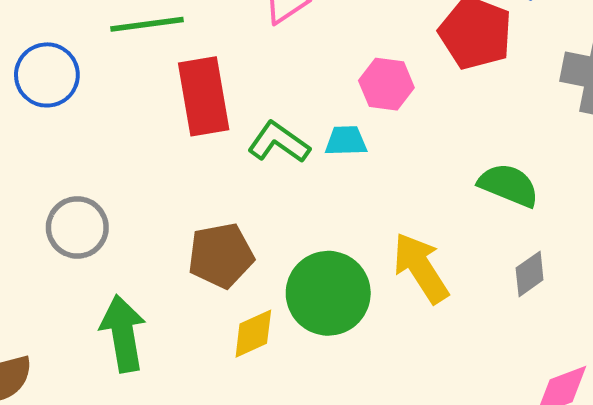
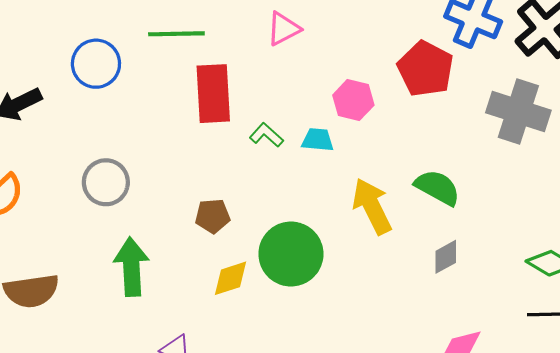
green L-shape: (279, 142) -> (266, 135), size x0.7
brown pentagon: (221, 255) -> (213, 216), size x0.7
yellow arrow: (421, 268) -> (372, 206), moved

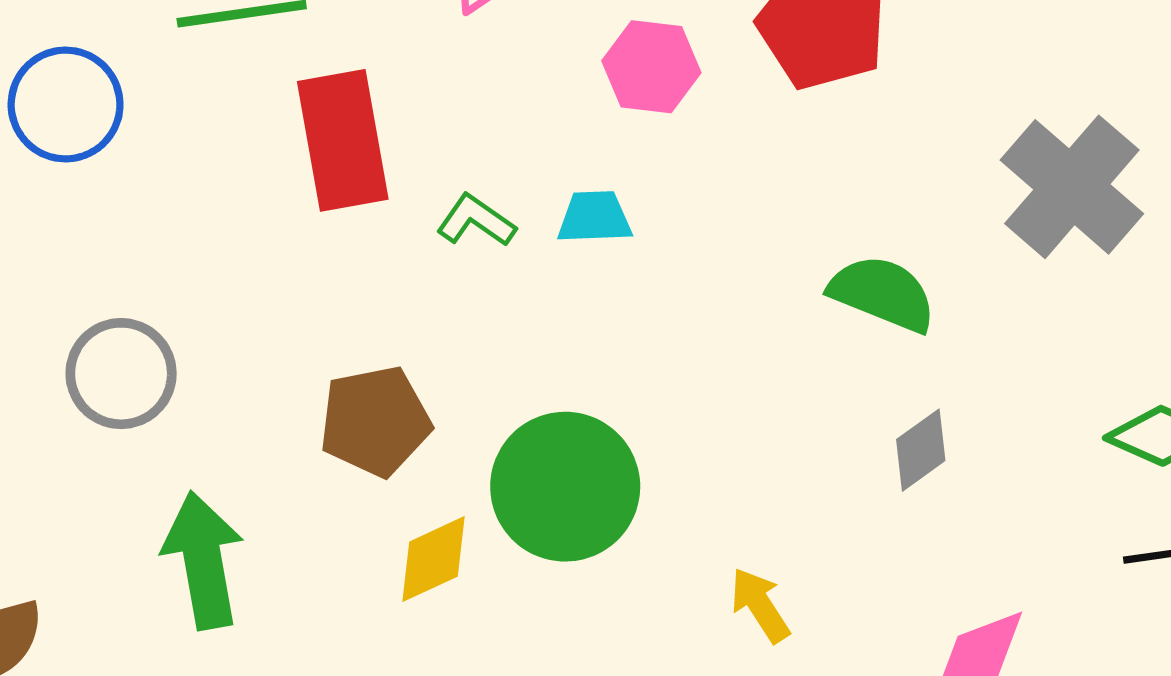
pink hexagon: (353, 100) -> (651, 67), moved
gray cross: (518, 112) -> (1072, 187), moved, turned 30
yellow arrow: (372, 206) -> (760, 605), moved, size x0.6
brown pentagon: (213, 216) -> (375, 421), size x1.4

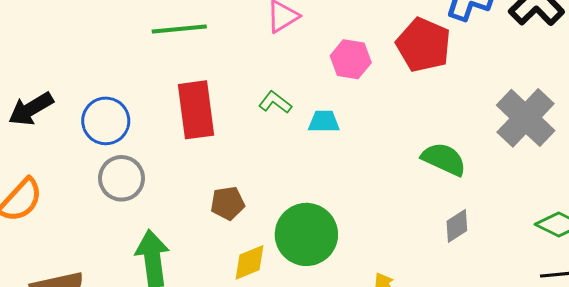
blue circle: (66, 104) -> (106, 121), moved
red rectangle: (343, 140) -> (196, 110), moved
green L-shape: (476, 221) -> (275, 102), moved
brown pentagon: (375, 421) -> (228, 203), size x0.7

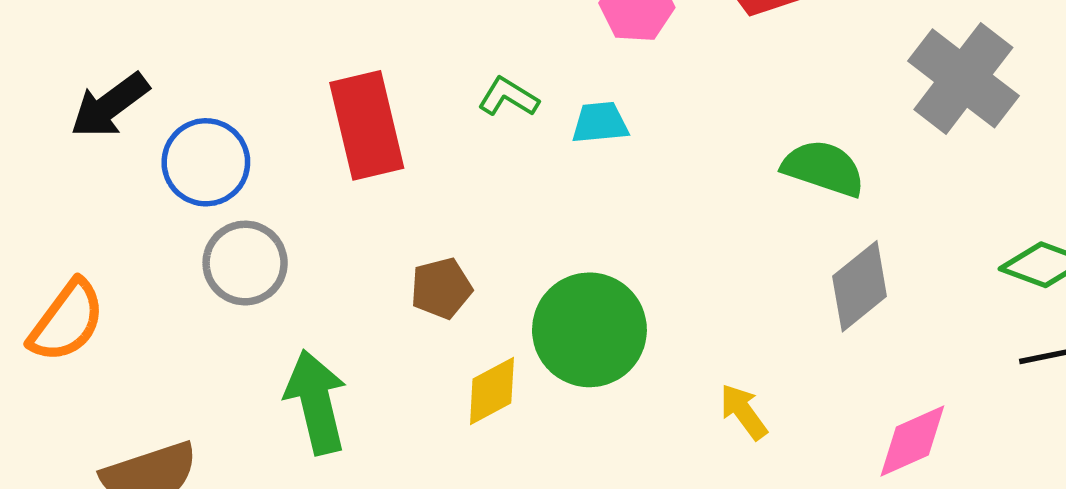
black arrow: (31, 109) -> (110, 105), moved
gray diamond: (457, 226) -> (860, 286), size x1.4

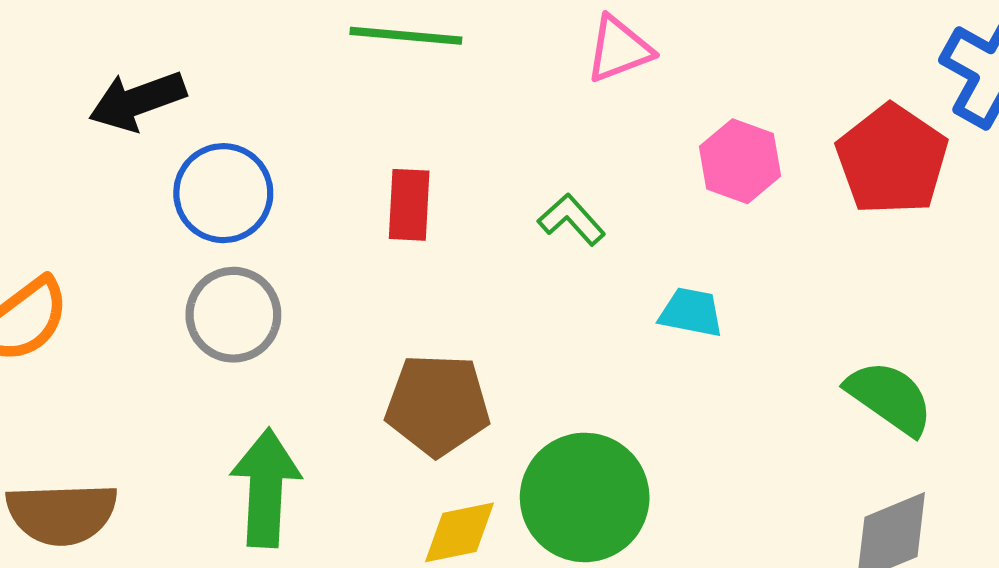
cyan trapezoid: (600, 123) -> (691, 312), moved
red rectangle: (367, 125) -> (409, 205), size x0.6
brown pentagon: (441, 288) -> (438, 405), size x1.5

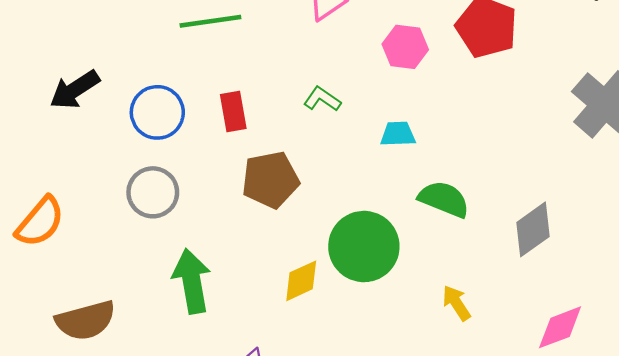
blue circle: (223, 193) -> (157, 112), moved
green semicircle: (890, 398) -> (444, 199), moved
brown pentagon: (438, 405) -> (270, 180), moved

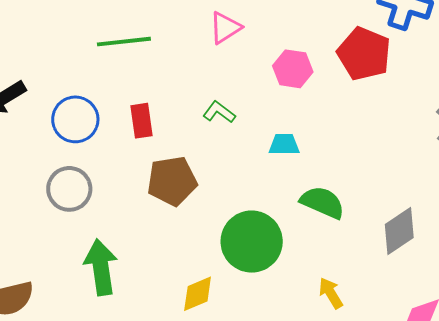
yellow diamond: (301, 281) -> (198, 294), moved

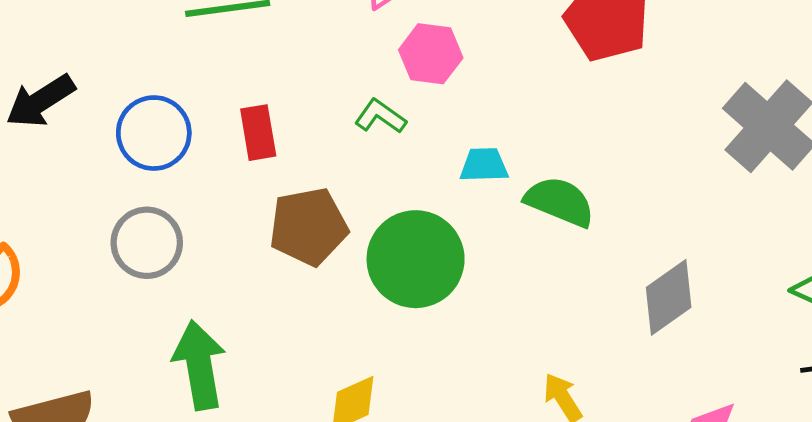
pink hexagon: (293, 69) -> (431, 54), moved
green semicircle: (322, 202) -> (560, 202), moved
green circle: (252, 242) -> (416, 259), moved

